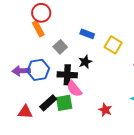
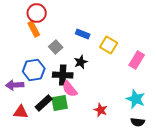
purple arrow: (21, 71) -> (15, 85), moved

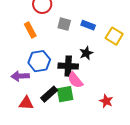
orange rectangle: (34, 29) -> (30, 30), moved
gray square: (56, 47) -> (64, 24), moved, turned -32

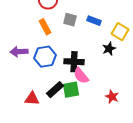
orange rectangle: (30, 30) -> (45, 27), moved
black star: (86, 53) -> (109, 49), moved
purple arrow: (20, 76) -> (19, 52), moved

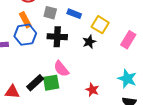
blue hexagon: (45, 57) -> (25, 35), moved
black cross: (74, 62) -> (57, 37), moved

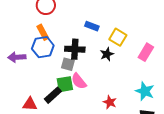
gray square: (50, 13) -> (68, 64), moved
green square: (51, 83) -> (65, 84), moved

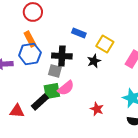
pink semicircle: (79, 81) -> (66, 88), turned -90

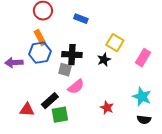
blue rectangle: (79, 33) -> (81, 19), moved
green square: (52, 91) -> (60, 115), moved

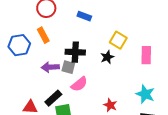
blue hexagon: (40, 53) -> (19, 45), moved
pink rectangle: (143, 58) -> (146, 55), turned -30
purple arrow: (14, 63) -> (50, 67), moved

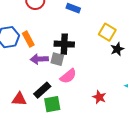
orange rectangle: (43, 35) -> (28, 39), moved
black star: (107, 57) -> (117, 49), moved

